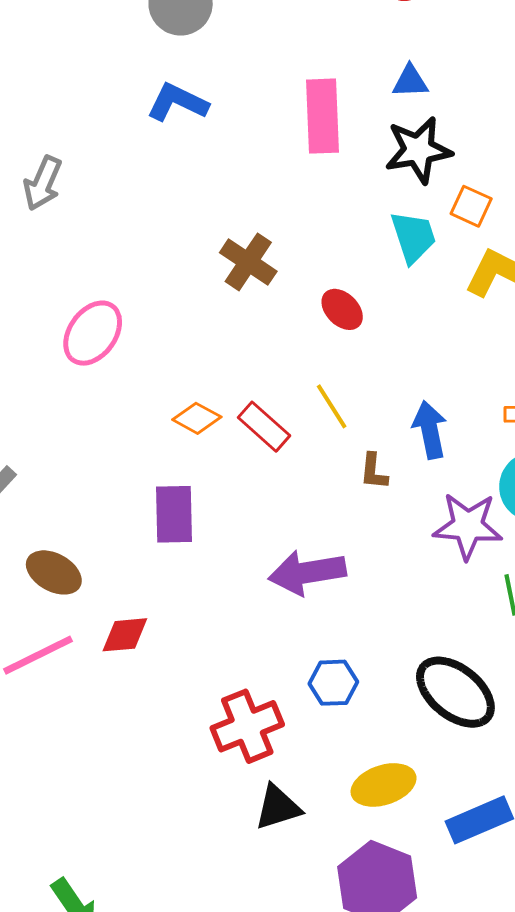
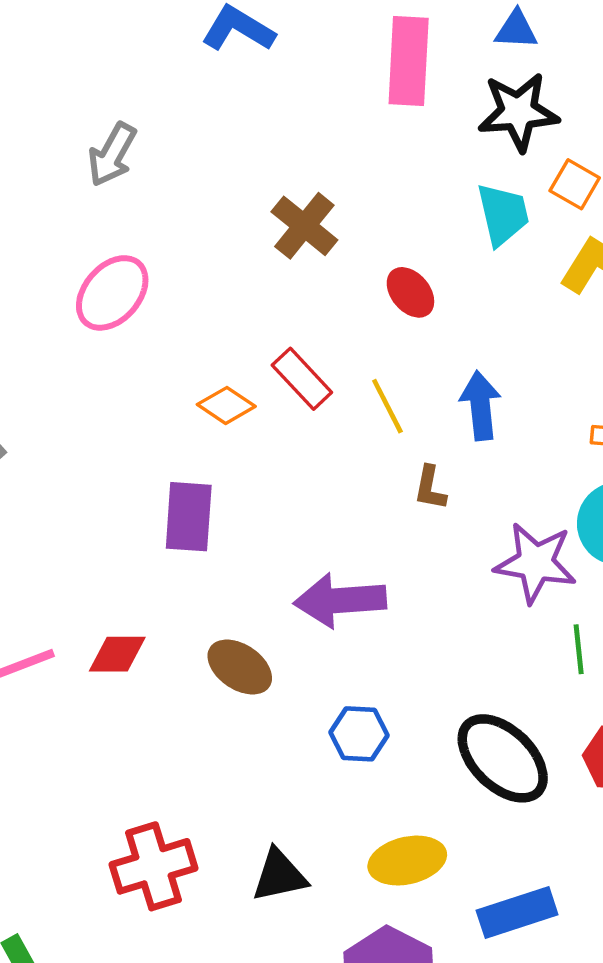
gray arrow: (43, 183) -> (112, 155), moved
red rectangle: (264, 427) -> (302, 379), moved
blue arrow: (430, 430) -> (480, 406), moved
brown ellipse: (54, 572) -> (240, 667), moved
red cross: (247, 726) -> (154, 866), moved

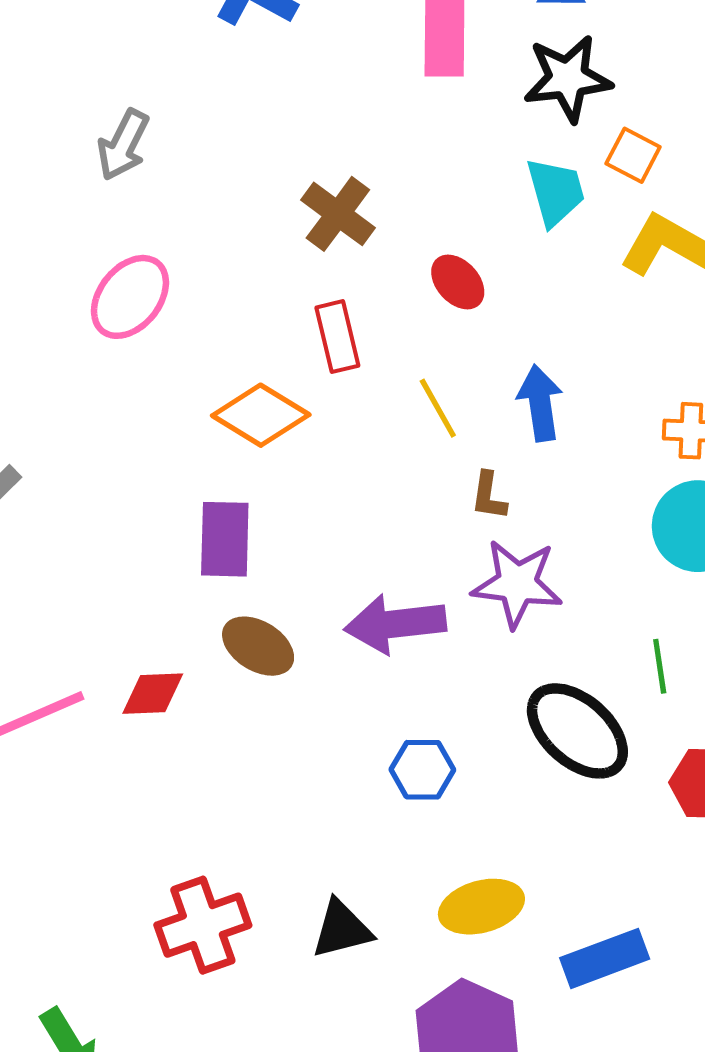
red rectangle: (302, 379) -> (337, 337), moved, turned 32
orange diamond: (226, 405) -> (261, 415), size x1.5
purple star: (536, 563) -> (517, 584), moved
brown ellipse: (240, 667) -> (258, 646), moved
black ellipse: (503, 758) -> (577, 731), moved

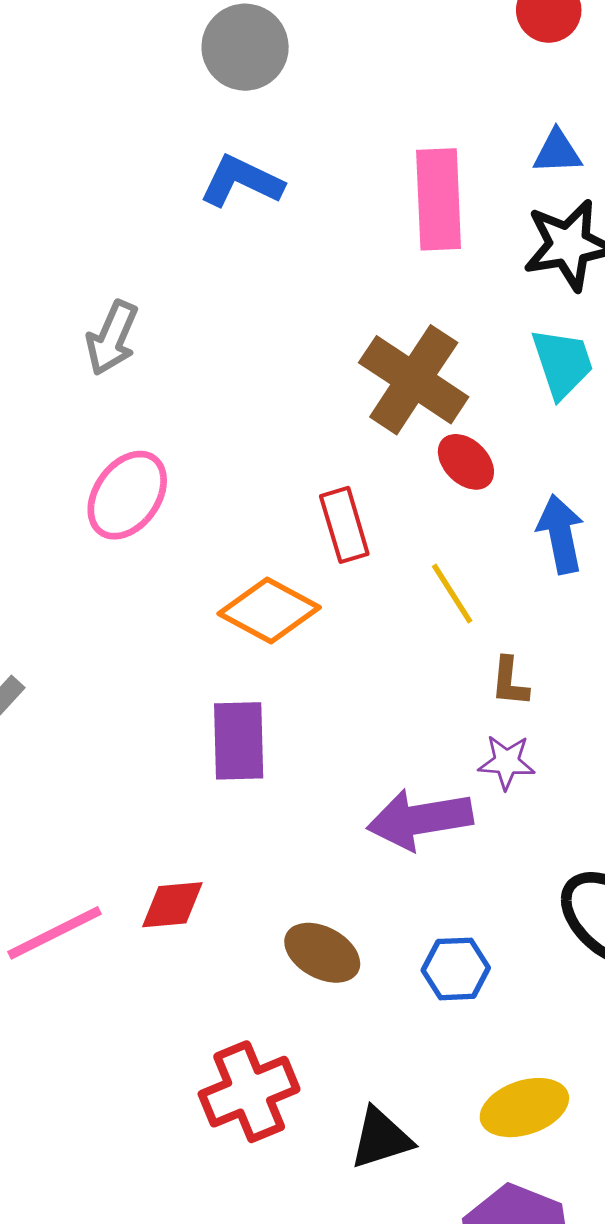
brown cross: (338, 214) -> (414, 380), moved, size x1.4
blue arrow: (540, 403) -> (561, 534), moved
purple star: (517, 584) -> (507, 762), moved, size x0.6
brown ellipse: (258, 646) -> (322, 953), moved
red cross: (203, 925) -> (249, 1092), moved

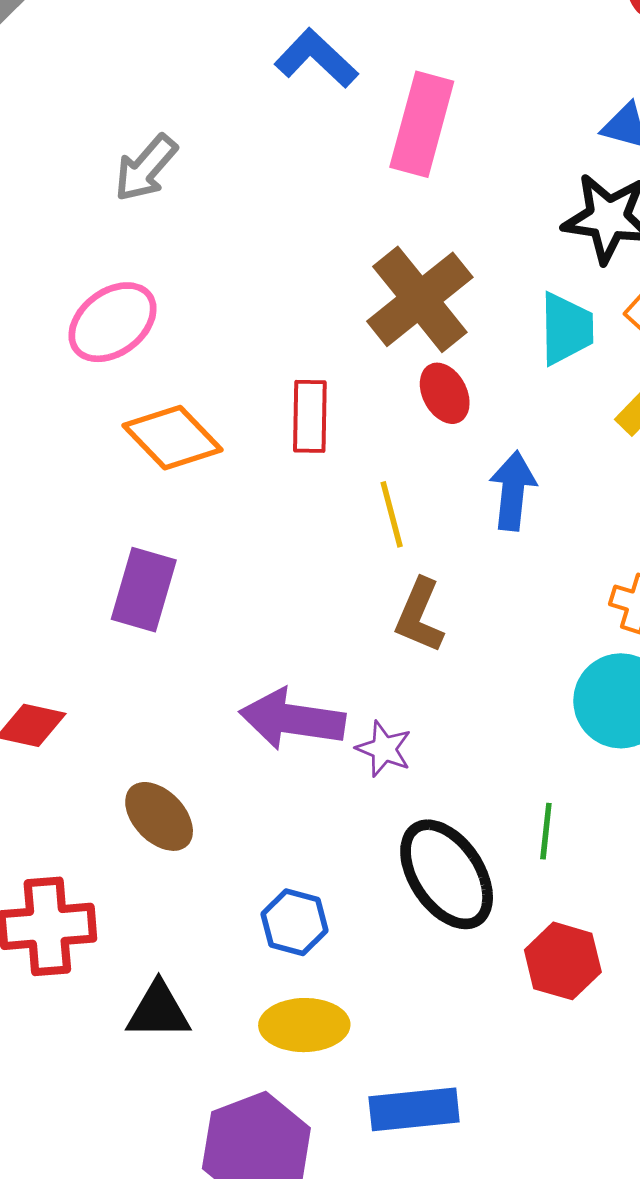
pink rectangle: (439, 199) -> (422, 124), moved
orange diamond: (269, 610) -> (173, 438), moved
brown L-shape: (510, 682) -> (419, 616), size x1.4
purple star: (507, 762) -> (384, 749), moved
blue hexagon: (456, 969) -> (294, 922), moved

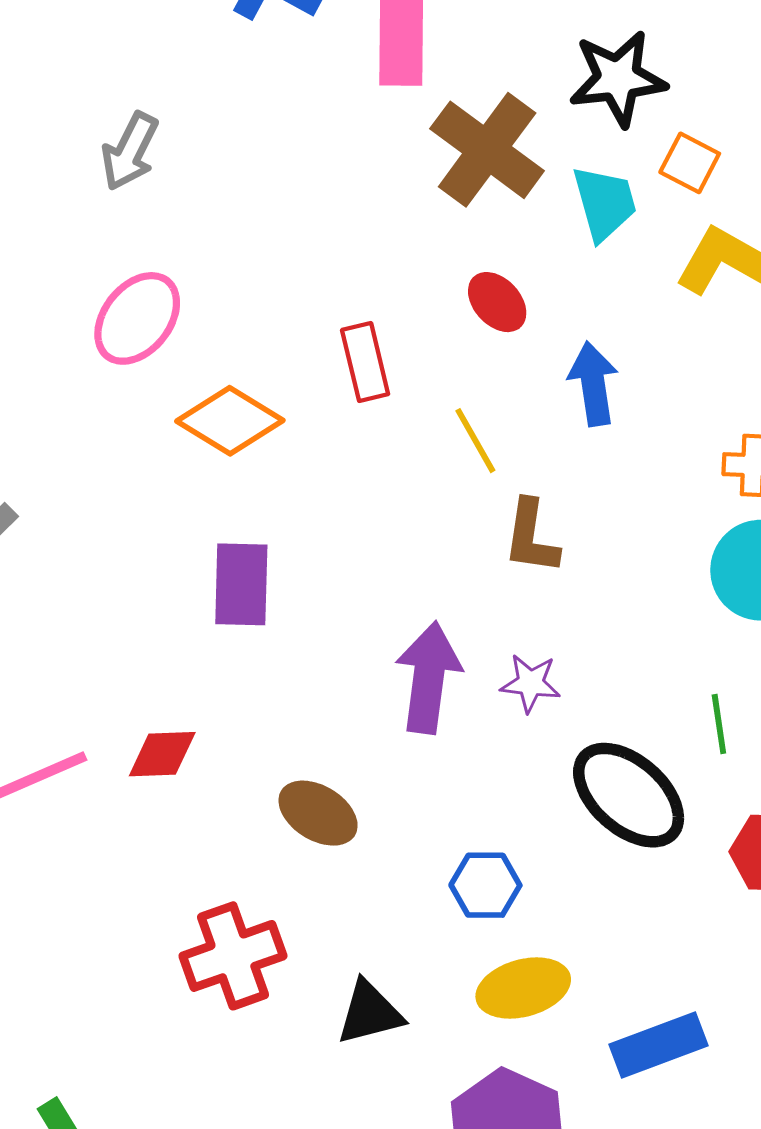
brown cross: (420, 299) -> (487, 150), moved
purple arrow: (292, 719) -> (428, 677), turned 104

